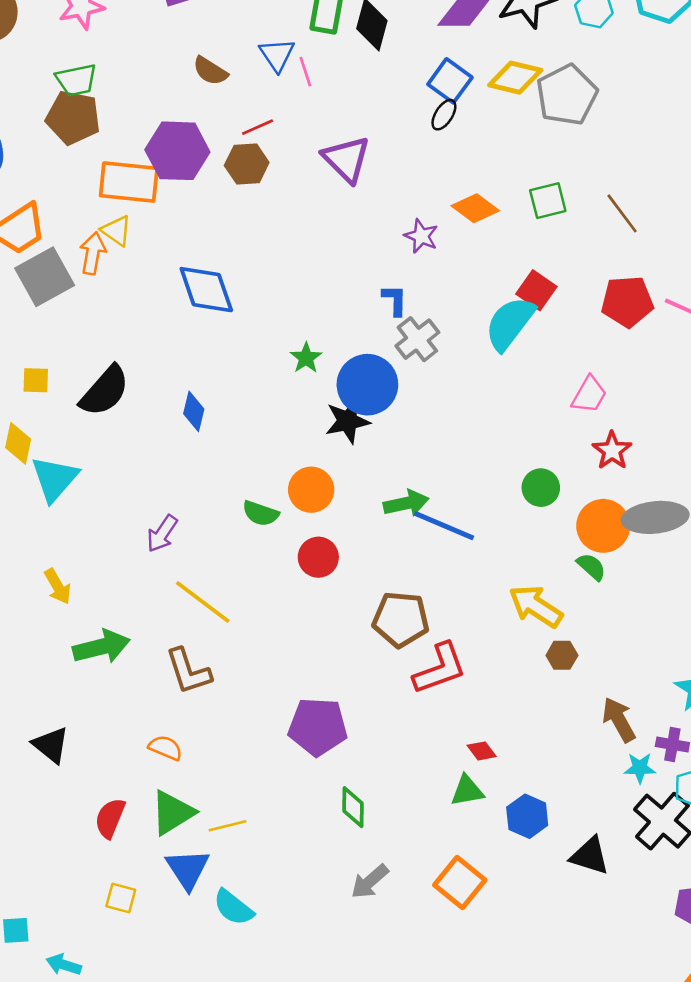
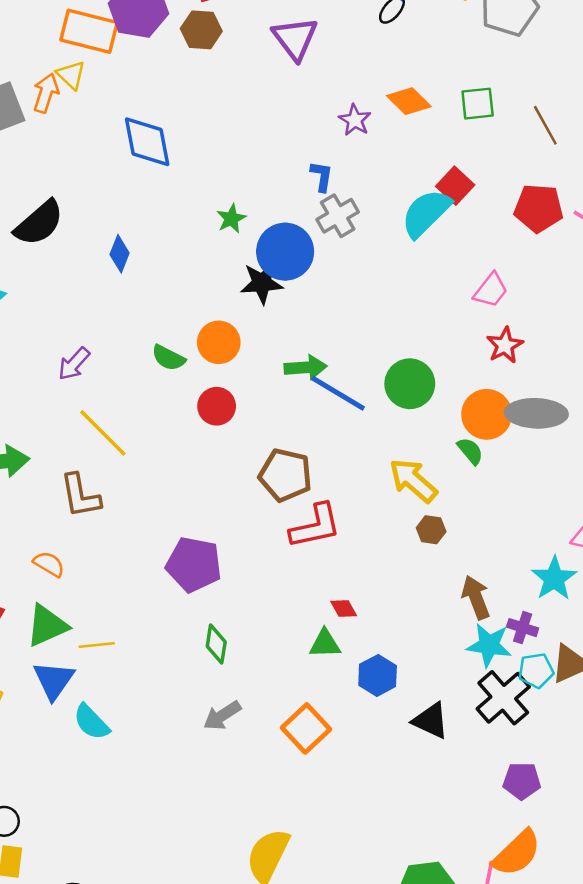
green circle: (541, 488) -> (410, 384), moved, size x1.4
cyan star: (640, 768) -> (489, 645), size x1.5

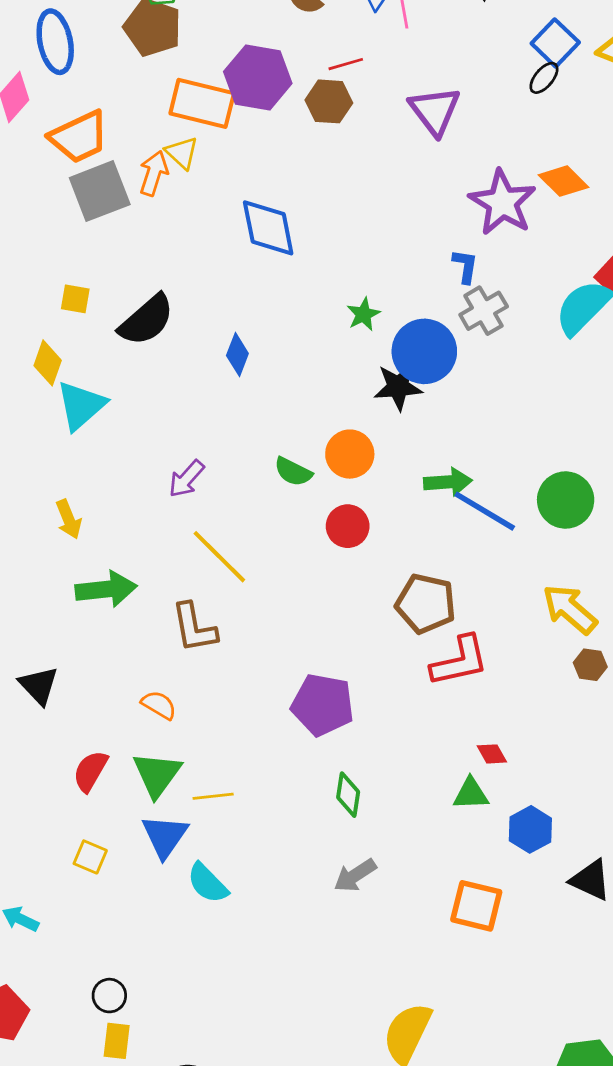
purple star: (355, 120) -> (502, 203), size x1.8
green triangle: (47, 626) -> (157, 774), turned -30
orange square: (306, 728) -> (476, 906), moved, turned -33

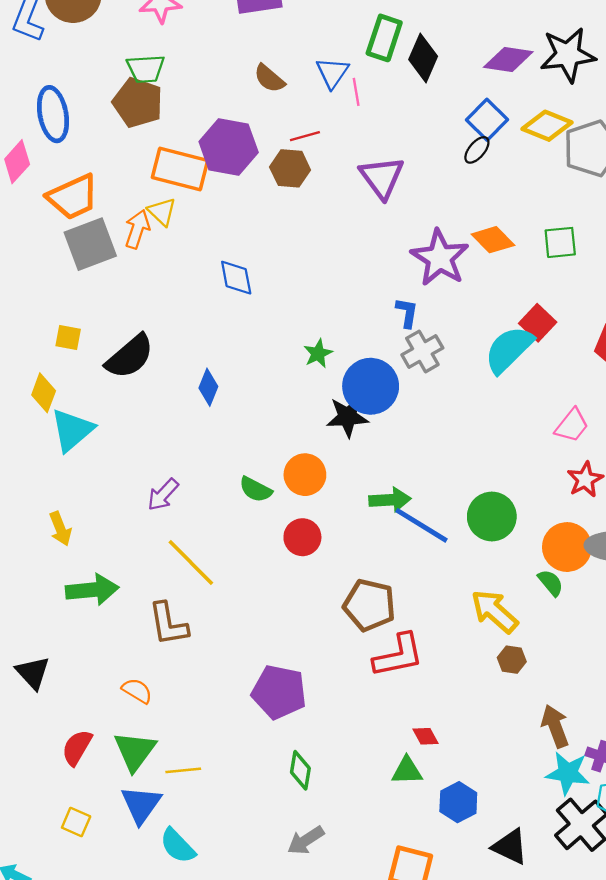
blue diamond: (268, 228) -> (236, 278), size x0.7

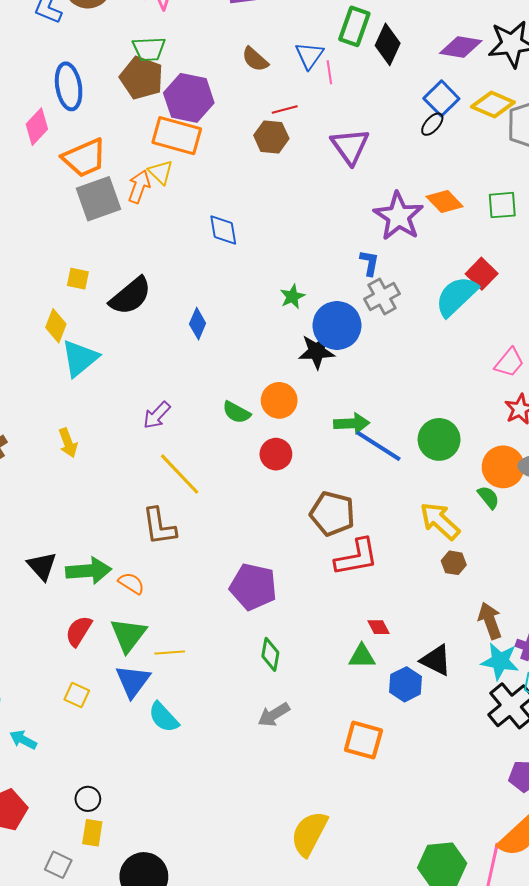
purple hexagon: (229, 147) -> (189, 98), moved
green arrow: (92, 590) -> (89, 571), moved
black triangle: (510, 847) -> (436, 660), moved

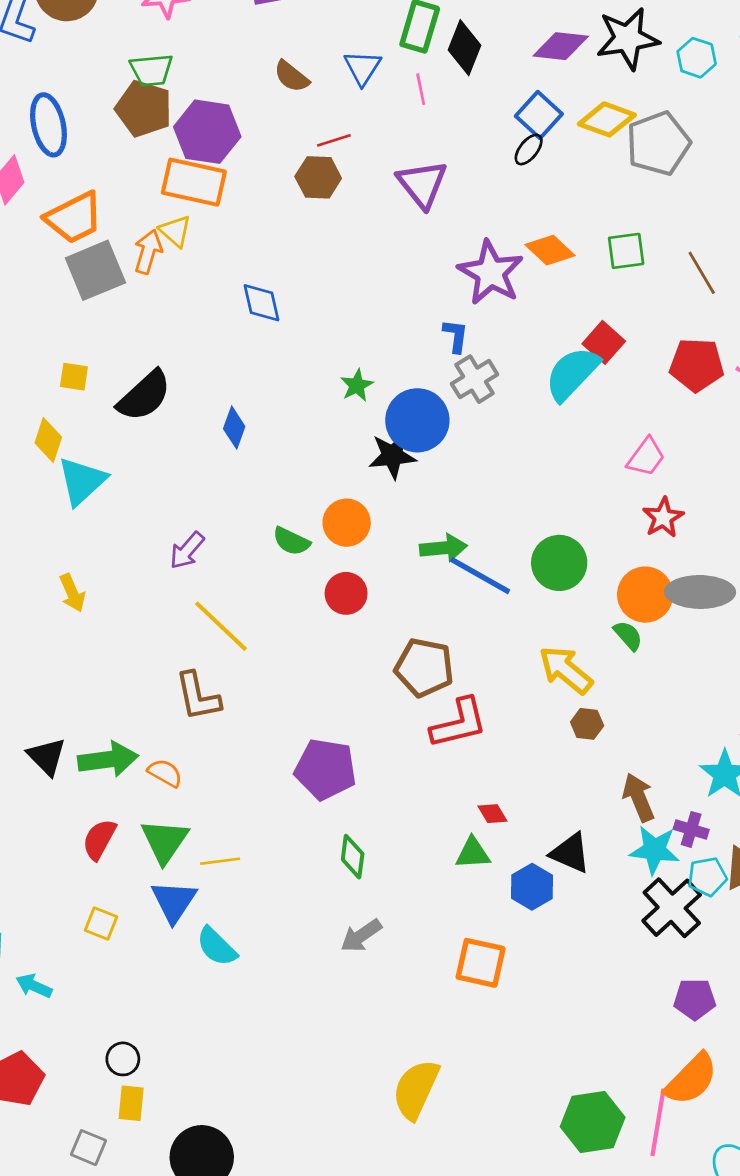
pink line: (329, 72) -> (421, 89), moved

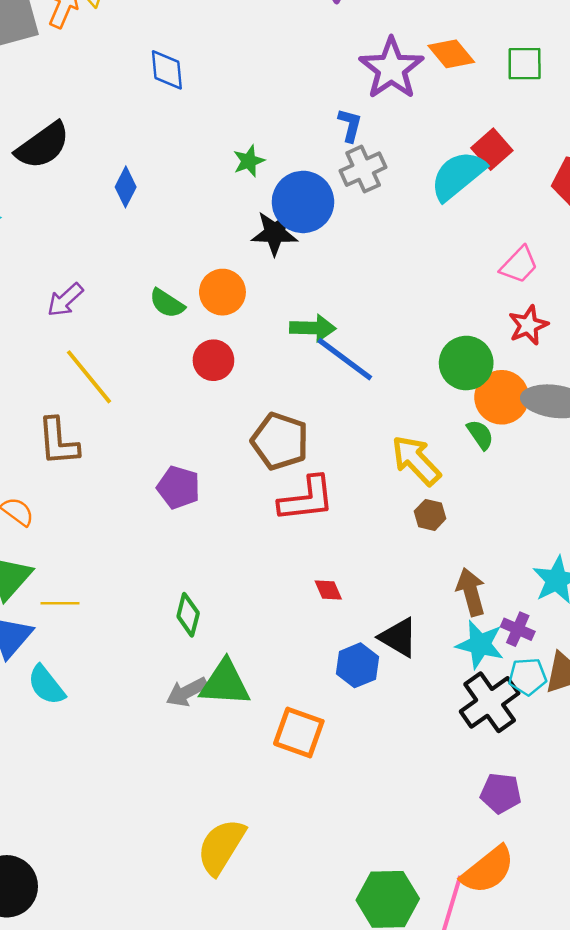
green circle: (559, 563) -> (466, 363), moved
purple pentagon: (325, 769) -> (179, 487), moved, size x0.7
green triangle: (473, 853) -> (225, 683), moved, size x1.5

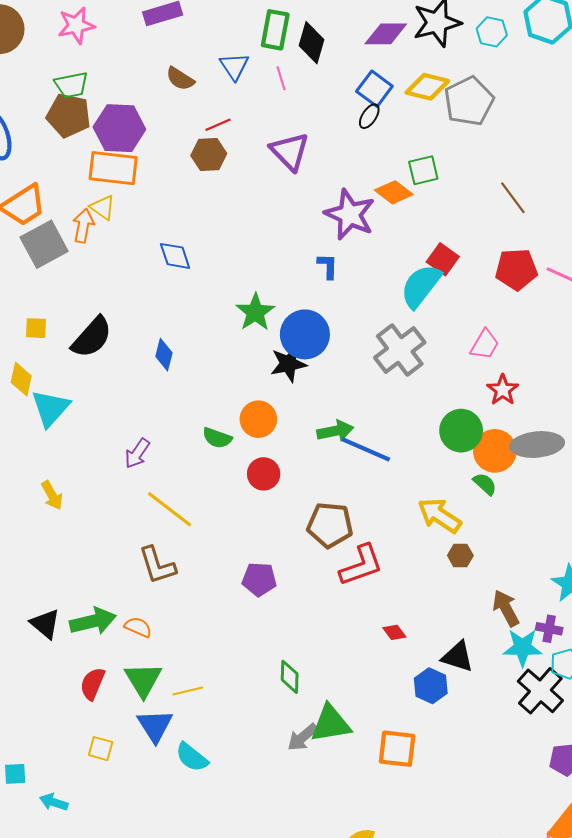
green square: (525, 64) -> (423, 170), moved
green star: (249, 161) -> (255, 312), size x1.5
gray cross: (363, 169) -> (400, 350), moved, size x1.4

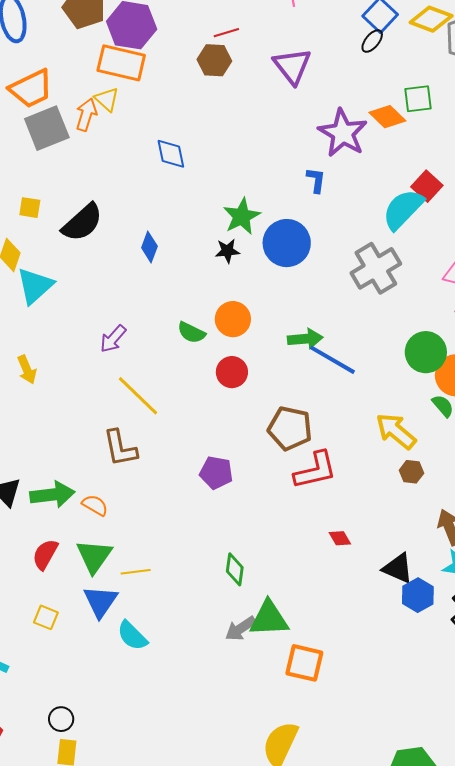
black star: (288, 364) -> (227, 251), moved, size x0.7
blue hexagon: (431, 686) -> (418, 595), moved
orange square: (397, 749) -> (304, 663), moved

